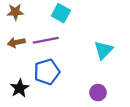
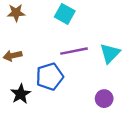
purple line: (46, 40) -> (74, 51), moved
brown arrow: (16, 42) -> (13, 56), moved

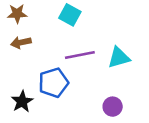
cyan triangle: (110, 53) -> (119, 58), turned 30
brown arrow: (13, 56) -> (21, 42), moved

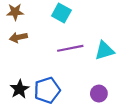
blue pentagon: (54, 83) -> (47, 90), moved

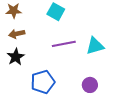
black star: (20, 89) -> (16, 57), moved

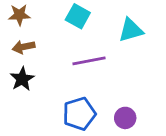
cyan triangle: (95, 46) -> (131, 30), moved
blue pentagon: (43, 82) -> (79, 114), moved

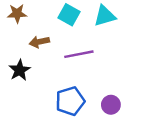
cyan triangle: (131, 30) -> (105, 16), moved
brown arrow: (24, 47) -> (39, 42), moved

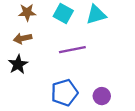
brown star: (17, 13) -> (27, 12), moved
brown arrow: (39, 42) -> (23, 38), moved

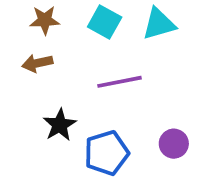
black star: (18, 64) -> (60, 125), moved
purple circle: (102, 96) -> (174, 144), moved

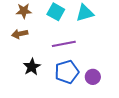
blue pentagon: (106, 153) -> (67, 72), moved

